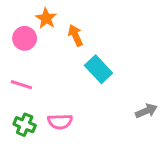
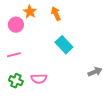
orange arrow: (75, 35) -> (56, 14), moved
pink line: (21, 85) -> (14, 55), turned -32

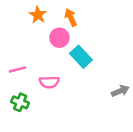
pink circle: (16, 25) -> (59, 38), moved
pink semicircle: (39, 79) -> (49, 82), moved

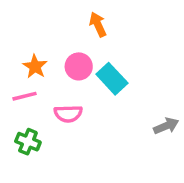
orange star: (38, 15) -> (35, 66), moved
pink circle: (59, 38) -> (79, 66), moved

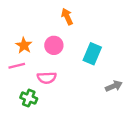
cyan rectangle: (112, 79) -> (92, 54), moved, turned 66
green cross: (28, 142) -> (29, 98), moved

